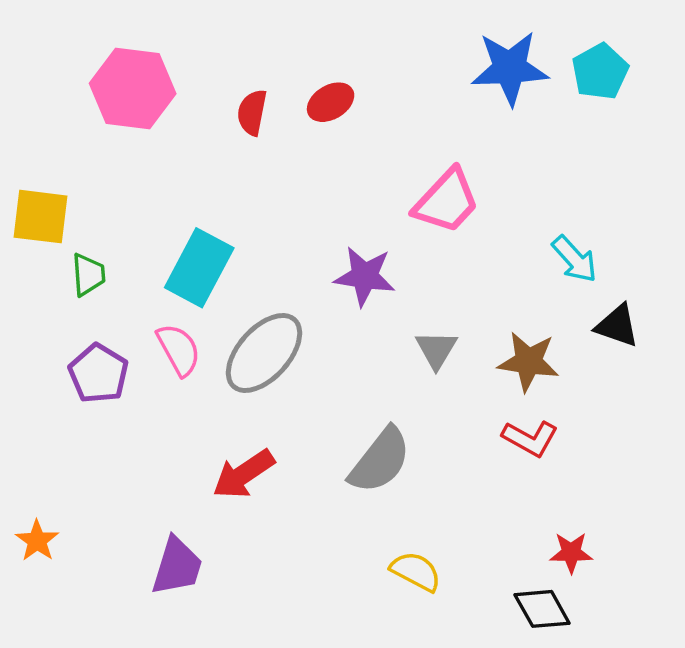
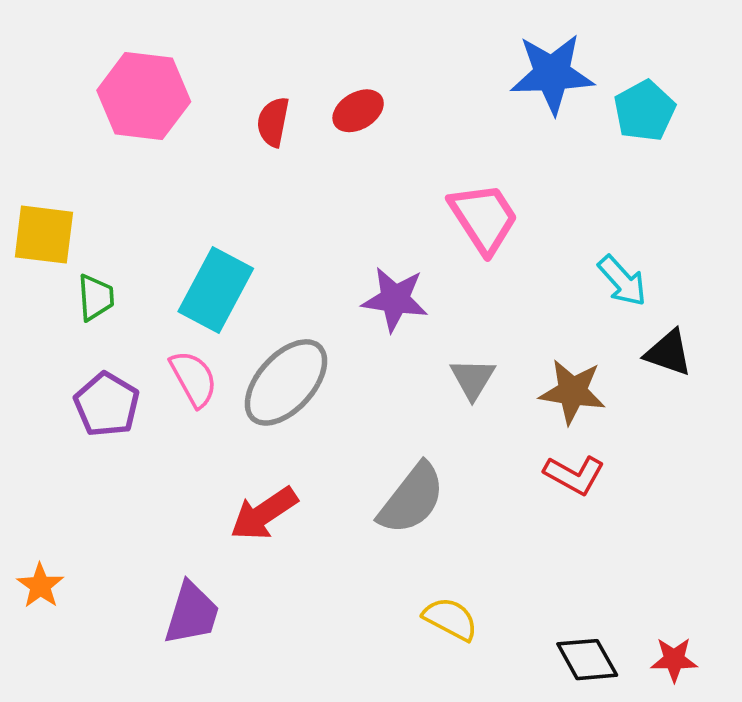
cyan pentagon: (600, 71) -> (644, 111), moved
pink trapezoid: (447, 201) -> (484, 218), turned -76
red star: (571, 553) -> (674, 660), moved

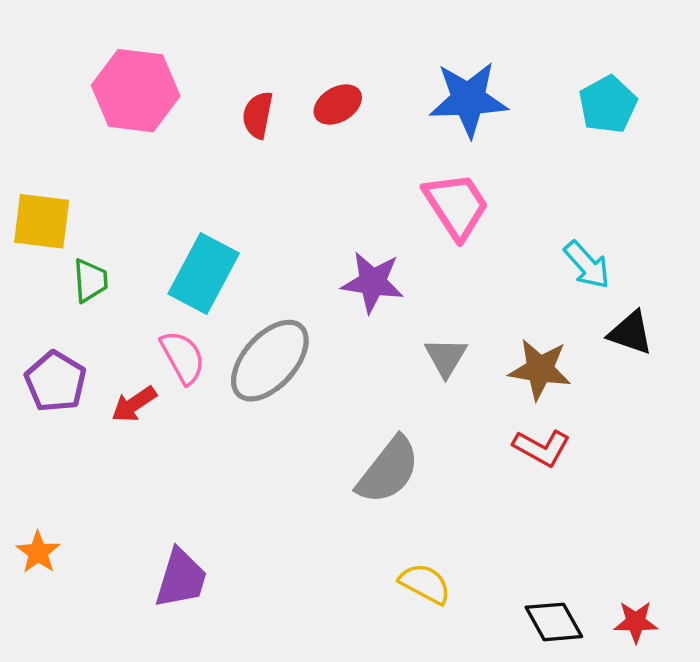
blue star: (552, 74) -> (468, 99), moved
purple pentagon: (107, 405) -> (56, 382), moved
red arrow: (264, 514) -> (134, 404), moved, size x0.7

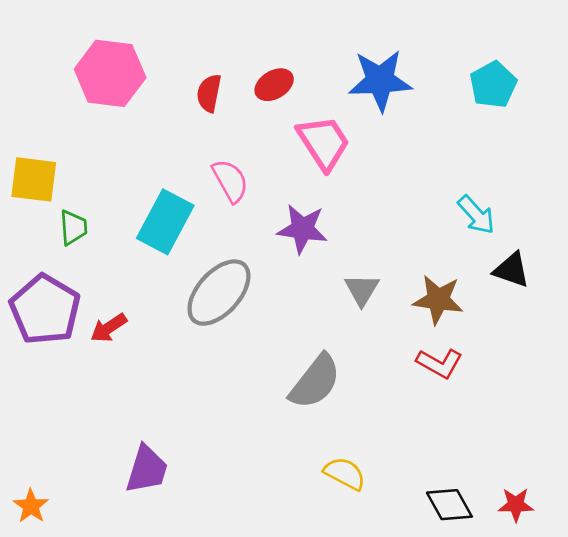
pink trapezoid: (456, 206) -> (324, 143), moved
pink semicircle: (183, 357) -> (230, 181), moved
purple pentagon: (56, 382) -> (45, 310), size x1.4
orange star: (38, 552) -> (31, 506), moved

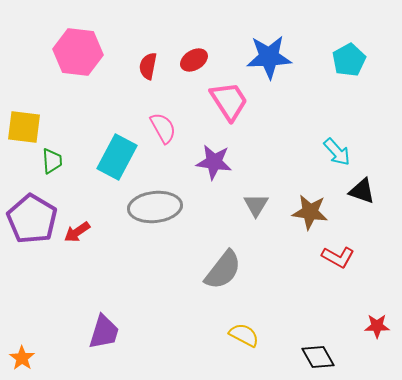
gray ellipse: (219, 293) -> (155, 207), turned 42
red L-shape: (440, 363) -> (338, 257), moved
red star: (516, 505) -> (377, 326), moved

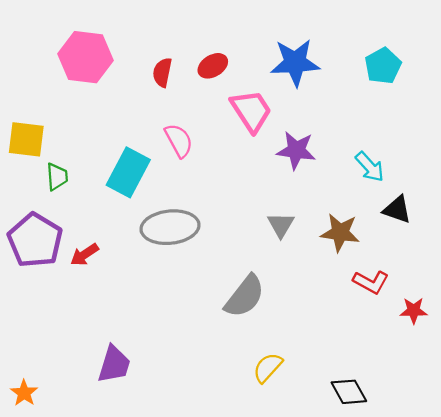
purple star: (214, 162) -> (296, 150), moved
red star: (377, 326) -> (414, 311), moved
yellow semicircle: (244, 335) -> (268, 368), turned -76

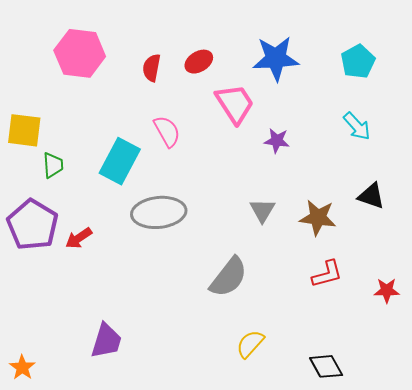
purple star: (296, 150) -> (277, 141), size x0.7
cyan arrow: (370, 167) -> (357, 126), moved
red L-shape: (371, 282) -> (327, 274), moved, turned -44

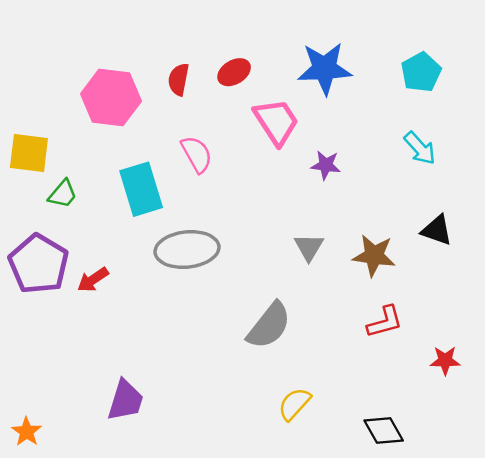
pink hexagon: (80, 53) -> (111, 98), moved
cyan rectangle: (120, 161) -> (141, 189), turned -45
green trapezoid: (53, 165) -> (63, 194), turned 44
red star: (387, 290) -> (445, 360), moved

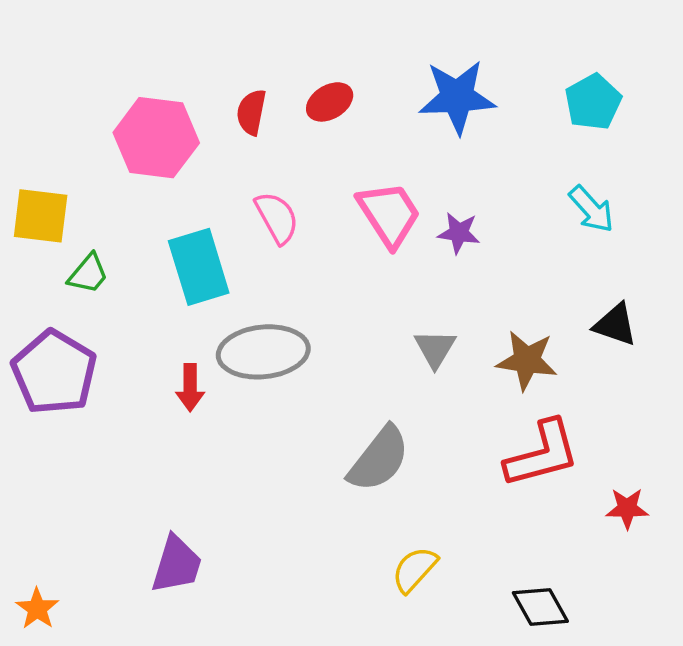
pink trapezoid: (276, 122) -> (389, 214), moved
red arrow: (93, 280) -> (190, 388), moved, turned -56
red L-shape: (385, 322) -> (542, 454), size x1.5

